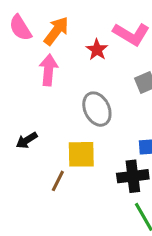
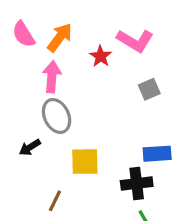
gray ellipse: (97, 109) -> (57, 116), moved
brown line: (58, 181) -> (55, 201), moved

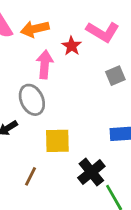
orange arrow: (60, 37) -> (35, 29), turned -140
pink arrow: (52, 77) -> (45, 64), moved
black cross: (137, 184) -> (91, 172), moved, turned -32

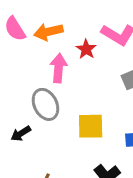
yellow square: (57, 141) -> (91, 126), moved

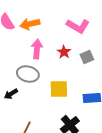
red star: (86, 49) -> (64, 52), moved
gray ellipse: (45, 104) -> (28, 74), turned -50

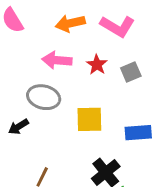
orange arrow: (30, 24) -> (70, 23), moved
pink arrow: (37, 49) -> (57, 60), turned -90

